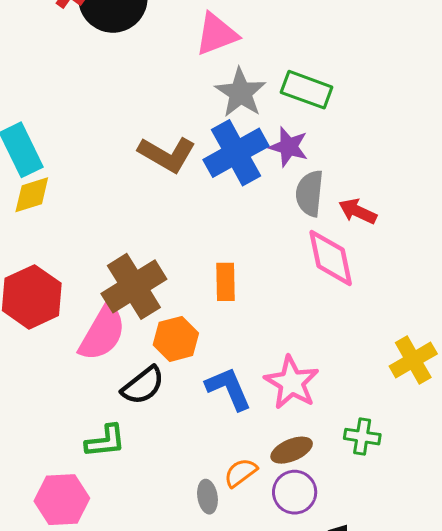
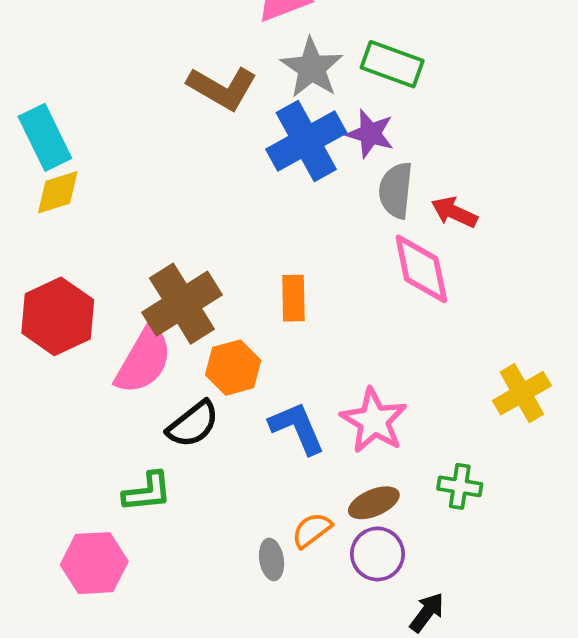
brown L-shape: (167, 154) -> (222, 88), moved

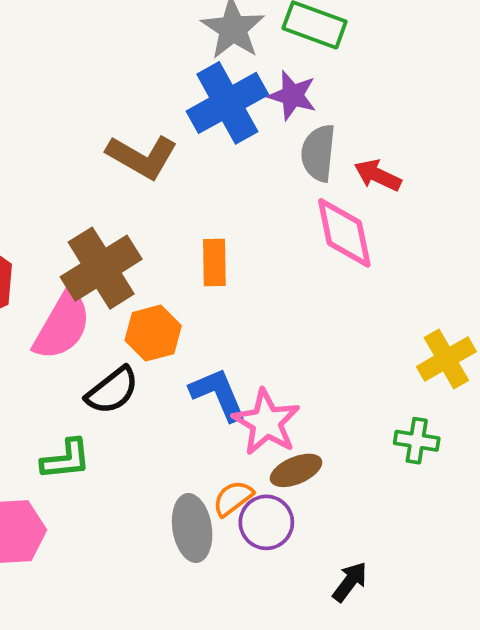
brown L-shape: (222, 88) -> (142, 157), moved
pink star: (374, 421) -> (266, 422), moved
green cross: (460, 486) -> (417, 441), moved
purple circle: (378, 554) -> (266, 522), moved
gray ellipse: (272, 559) -> (192, 528), size x1.6

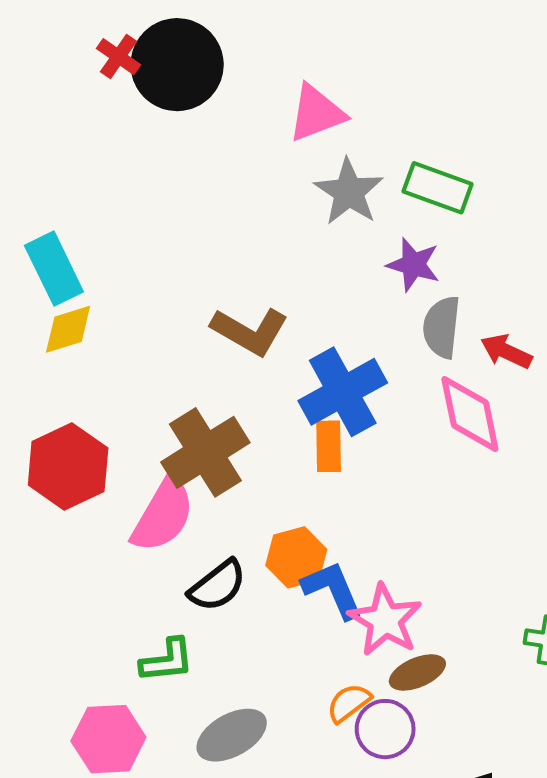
blue cross: (227, 103) -> (343, 392), moved
orange hexagon: (153, 333) -> (296, 557), moved
gray ellipse: (192, 528) -> (232, 735), moved, turned 70

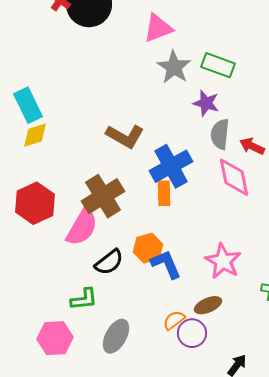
pink star: (385, 620) -> (223, 261), moved
gray ellipse: (232, 735) -> (116, 336), turned -32

